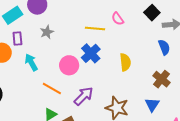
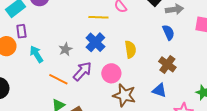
gray star: (47, 32) -> (65, 49), moved
pink circle: (69, 65) -> (111, 73), moved
purple arrow: (83, 96) -> (82, 71), moved
blue triangle: (152, 105) -> (159, 90), turned -42

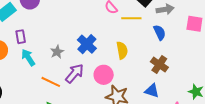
yellow line: (98, 17) -> (131, 18), moved
purple rectangle: (21, 31) -> (21, 37), moved

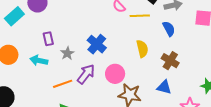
purple rectangle: (21, 37) -> (48, 39), moved
yellow semicircle: (122, 50) -> (142, 49), moved
cyan arrow: (28, 57) -> (39, 61), turned -42
orange line: (51, 82) -> (63, 84), turned -42

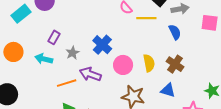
purple rectangle: (48, 39) -> (54, 37), turned 40
yellow semicircle: (142, 49) -> (149, 63), moved
purple arrow: (86, 74) -> (90, 74), turned -110
pink circle: (115, 74) -> (123, 65), moved

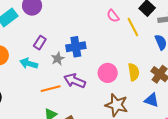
yellow line: (146, 18) -> (133, 27), turned 60
blue cross: (102, 45) -> (76, 47), moved, turned 36

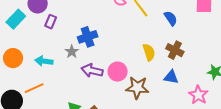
purple rectangle: (40, 43) -> (51, 22), moved
pink circle: (108, 73) -> (118, 72), moved
orange line: (51, 89) -> (34, 88), moved

